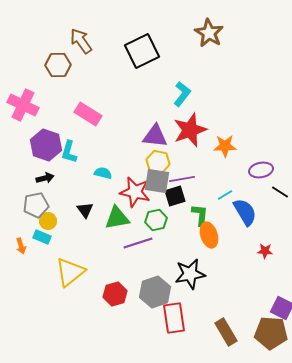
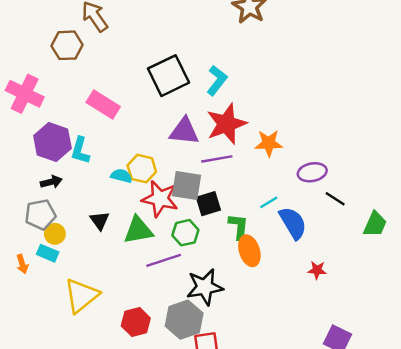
black square: (142, 51) -> (168, 76), moved
yellow hexagon: (158, 162) -> (142, 169), moved
purple line: (182, 179) -> (217, 159), moved
black star: (190, 274) -> (205, 287), moved

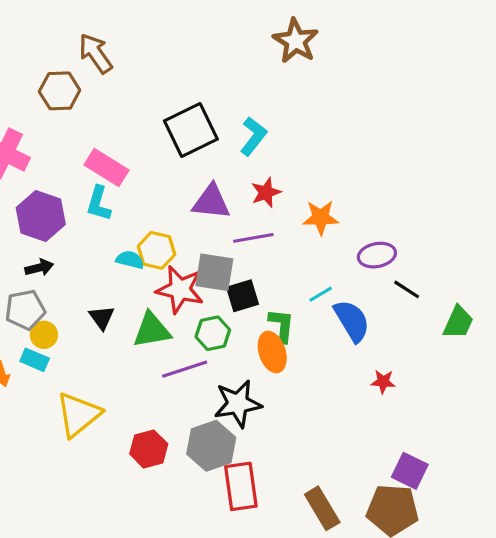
red star: (226, 124) -> (266, 193), size x0.6
cyan L-shape: (80, 150) -> (99, 203), moved
orange ellipse: (249, 251) -> (272, 352), moved

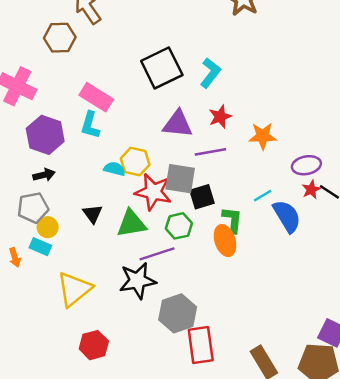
red star: (383, 382) -> (311, 190), moved, turned -30
black star: (238, 404) -> (138, 281), moved
red hexagon: (149, 449) -> (94, 345), moved

